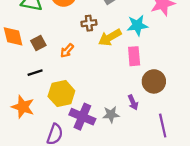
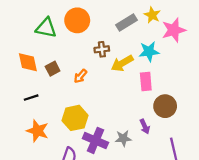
black line: (35, 73) -> (31, 98), moved

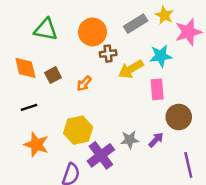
orange circle: (77, 20) -> (92, 32), moved
purple arrow: (145, 127) -> (156, 140), turned -112
gray star: (123, 138) -> (130, 140), moved
purple cross: (95, 140) -> (101, 155), turned 30

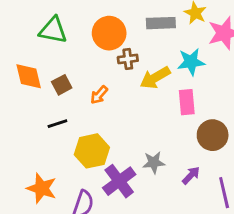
gray rectangle: (136, 24) -> (161, 23), turned 30
black line: (29, 107) -> (57, 124), moved
purple arrow: (156, 140) -> (191, 175), moved
orange star: (36, 145) -> (42, 188), moved

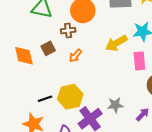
brown cross: (128, 59) -> (68, 31), moved
orange diamond: (29, 76) -> (24, 56), moved
black line: (57, 124) -> (45, 99), moved

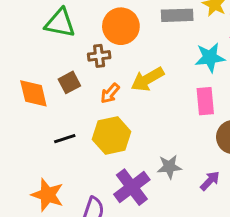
yellow arrow: (116, 43) -> (147, 79), moved
yellow hexagon: (70, 97) -> (112, 135), moved
black line: (45, 99) -> (65, 139), moved

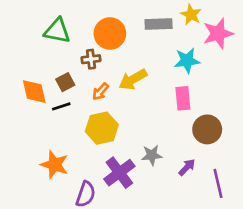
black line: (65, 139) -> (61, 106), moved
orange star: (48, 195) -> (55, 165), moved

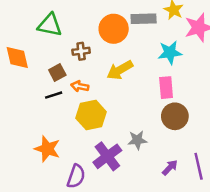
orange circle: (110, 33) -> (114, 29), moved
orange diamond: (34, 92) -> (17, 58), moved
orange arrow: (100, 92) -> (80, 86), moved, turned 60
brown circle: (207, 129) -> (175, 116), moved
purple arrow: (187, 167) -> (170, 168), moved

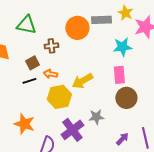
yellow arrow: (120, 70) -> (82, 81), moved

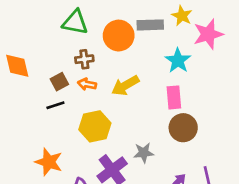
green triangle: (26, 25) -> (75, 22), moved
cyan star: (122, 47) -> (178, 61), turned -30
orange arrow: (50, 74) -> (87, 84), moved
yellow arrow: (82, 81) -> (125, 86), moved

